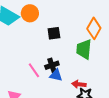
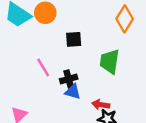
orange diamond: (94, 28) -> (125, 19), moved
pink line: (34, 70) -> (43, 67), moved

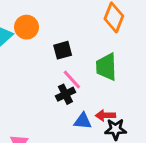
pink line: (43, 67) -> (72, 79), moved
blue triangle: (73, 92) -> (83, 121), moved

